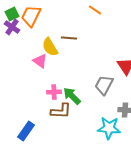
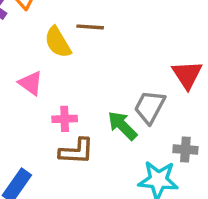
pink triangle: (40, 61) -> (31, 83), moved
green arrow: (72, 96) -> (122, 126), moved

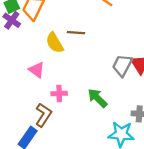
gray trapezoid: (150, 107) -> (122, 65), moved
brown L-shape: (77, 151) -> (43, 115), moved, turned -60

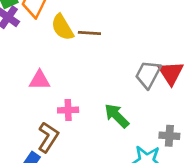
yellow semicircle: (55, 43) -> (62, 27), moved
pink triangle: (37, 70) -> (40, 80), turned -36

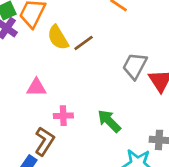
brown line: (89, 33) -> (84, 43), turned -40
gray trapezoid: (148, 74) -> (135, 66), moved

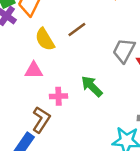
yellow semicircle: (58, 38) -> (45, 39), moved
green arrow: (109, 121) -> (92, 86), moved

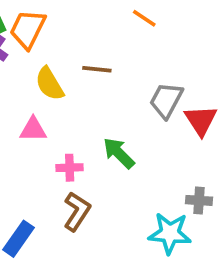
brown line: (77, 29) -> (97, 69), turned 42
brown L-shape: (41, 120) -> (77, 211), moved

